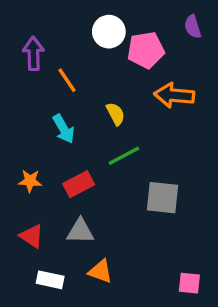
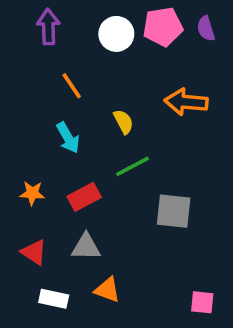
pink pentagon: (146, 50) -> (163, 27), moved
purple arrow: (33, 53) -> (48, 27), moved

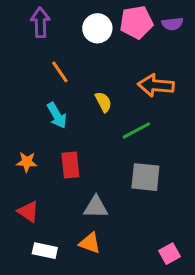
purple semicircle: (206, 29) -> (172, 24), turned -80
green line: (132, 166) -> (136, 130), moved
red rectangle: (84, 197) -> (70, 165), turned -68
gray triangle: (86, 247) -> (96, 207), moved
pink square: (202, 302) -> (169, 254), turned -35

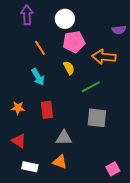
pink pentagon: (136, 22) -> (74, 42), moved
purple semicircle: (172, 24) -> (119, 30), moved

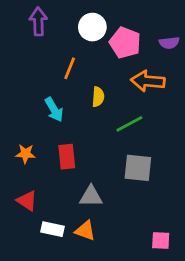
pink pentagon: (74, 42) -> (125, 43), moved, turned 30
orange line: (40, 48) -> (70, 68), moved, turned 56
yellow semicircle: (69, 68) -> (98, 97), turned 32
white rectangle: (30, 167) -> (53, 229), moved
pink square: (113, 169) -> (161, 241), turned 32

